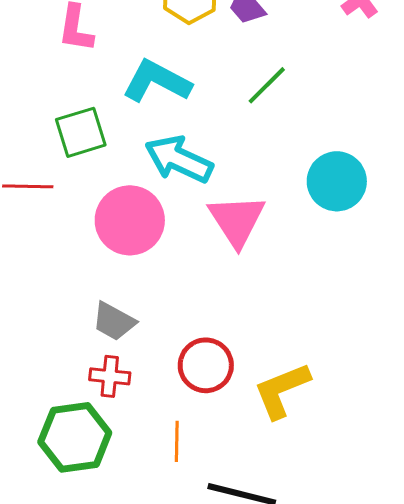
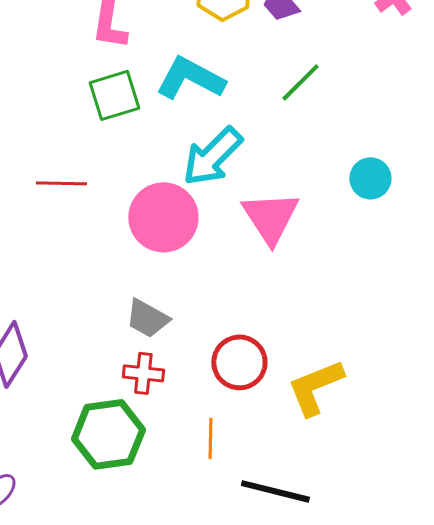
green square: (81, 132) -> (114, 95), moved
cyan arrow: (179, 159) -> (212, 156), turned -70
cyan circle: (337, 181) -> (370, 178), size x0.7

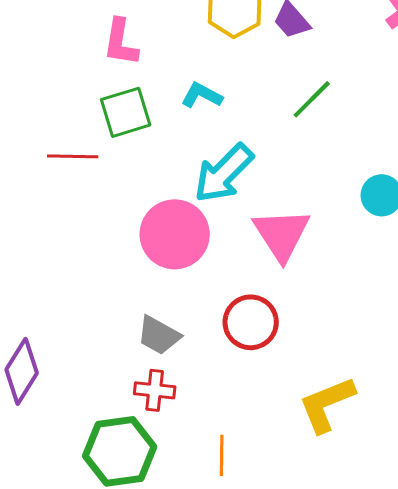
cyan L-shape: (190, 78) -> (202, 95), size x0.6
red line: (61, 183) -> (73, 156), moved
red circle: (239, 362) -> (251, 322), moved

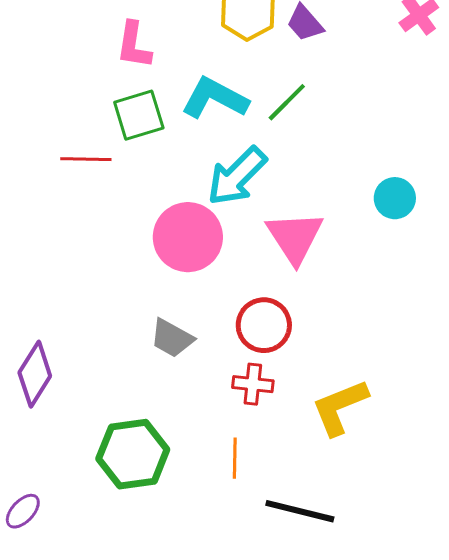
cyan L-shape: (202, 95) -> (215, 98), size x1.6
green line: (312, 99) -> (287, 102), moved
red cross: (155, 390) -> (253, 384), moved

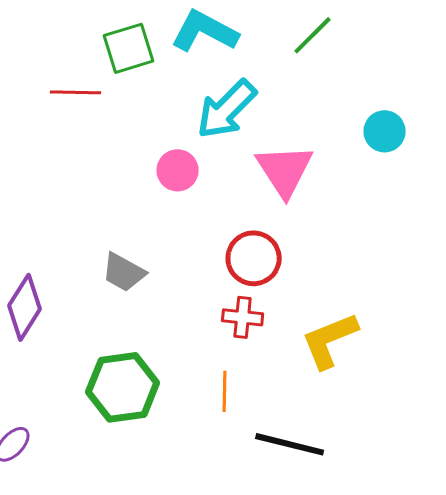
green line: (287, 102) -> (313, 35), moved
pink circle: (188, 237) -> (178, 170), size x0.6
gray trapezoid: (172, 338) -> (124, 272), moved

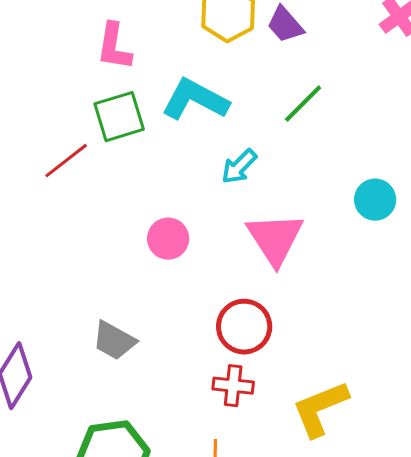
red line: (76, 92) -> (66, 161), turned -39
cyan arrow: (227, 109) -> (239, 167), moved, size x0.6

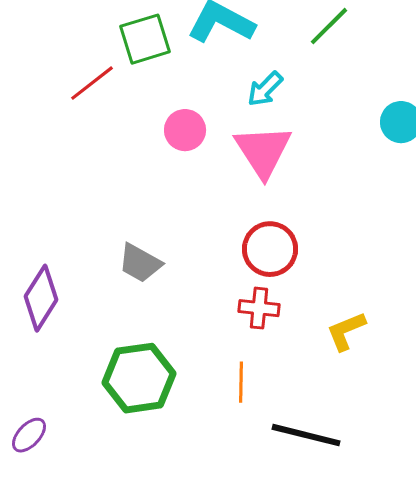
pink circle: (168, 239) -> (185, 130), moved
pink triangle: (275, 239) -> (263, 151), moved
yellow L-shape: (320, 409) -> (346, 331), size x0.7

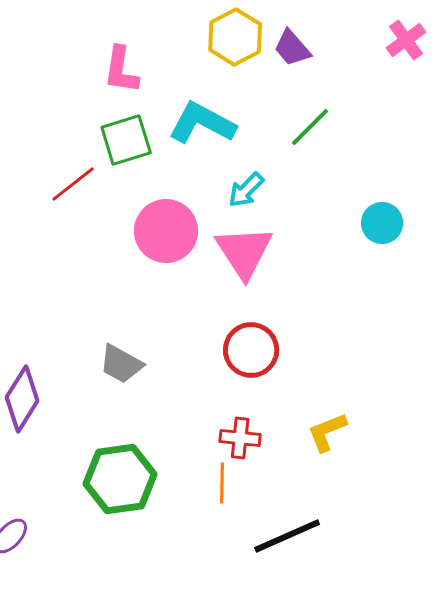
pink circle: (185, 130) -> (166, 231), size x1.5
red cross: (259, 308) -> (240, 438), moved
black line: (306, 435) -> (287, 536), turned -38

